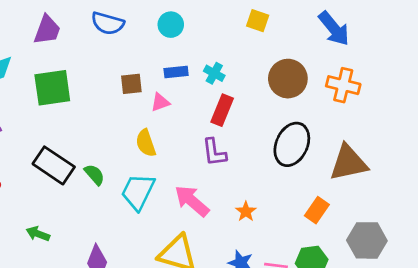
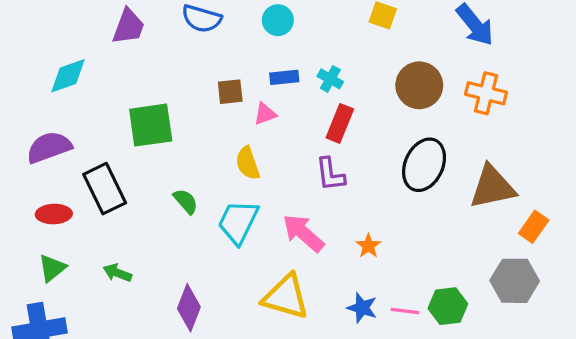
green square: (52, 88) -> (151, 125), moved
black rectangle: (54, 165) -> (105, 189), moved, turned 30
orange rectangle: (317, 210) -> (534, 227), moved

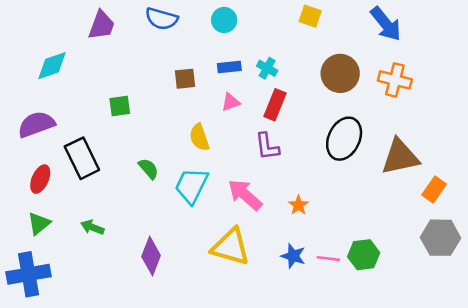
pink triangle: (265, 114) -> (231, 102), moved
green square: (151, 125) -> (120, 106), size x0.6
red ellipse: (54, 214) -> (40, 179), turned -64
gray hexagon: (515, 281) -> (441, 238), moved

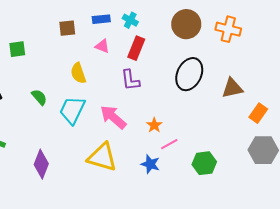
pink triangle: (231, 102) -> (102, 46), turned 42
brown triangle: (400, 157) -> (232, 88), size x0.7
pink line: (328, 259) -> (169, 144), moved, turned -36

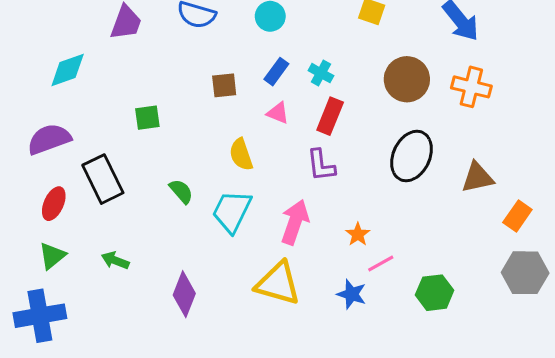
blue rectangle: (101, 19) -> (276, 72), turned -48
pink arrow: (113, 117) -> (295, 222), turned 68

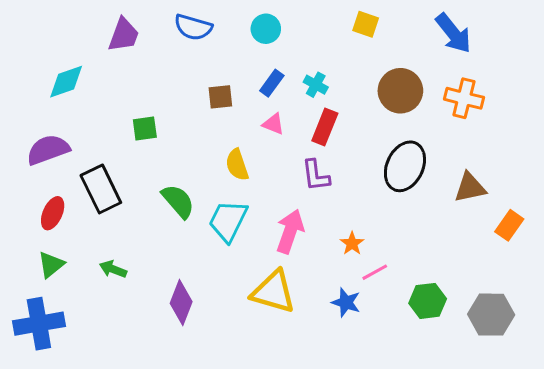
green semicircle: (181, 191) -> (178, 201), size x1.4
gray hexagon: (525, 273) -> (491, 315), moved

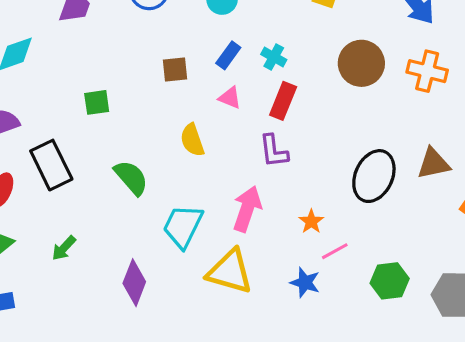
black ellipse: (405, 166) -> (374, 176), moved
cyan trapezoid: (228, 221) -> (183, 226), moved
green arrow: (113, 269) -> (64, 248), turned -68

